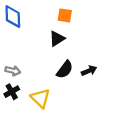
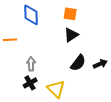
orange square: (65, 15) -> (70, 14), moved
gray arrow: (13, 71) -> (31, 64), turned -104

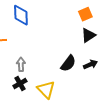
orange square: (70, 14) -> (85, 14), moved, turned -32
black triangle: (71, 35) -> (88, 35), moved

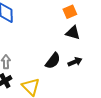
black triangle: (88, 35) -> (73, 33), turned 49

